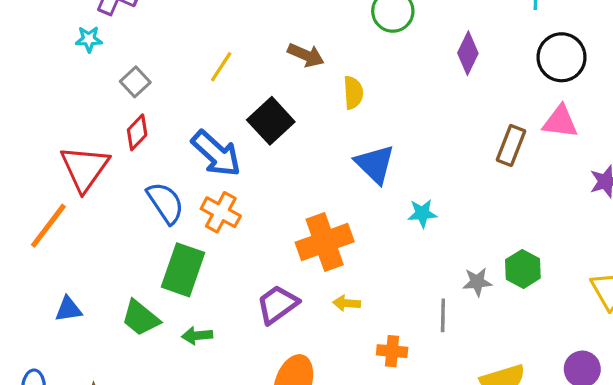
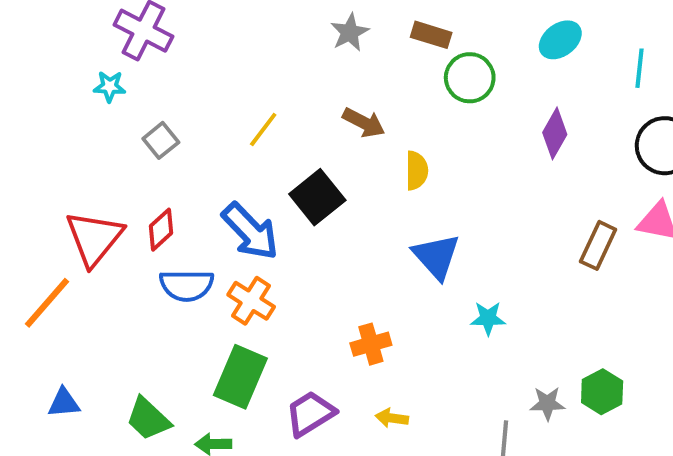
red diamond: (137, 132) -> (161, 230), moved
blue semicircle: (165, 203) -> (187, 285), turned 120
orange cross: (325, 242) -> (371, 344), size x0.6
green rectangle: (183, 270) -> (240, 377), moved

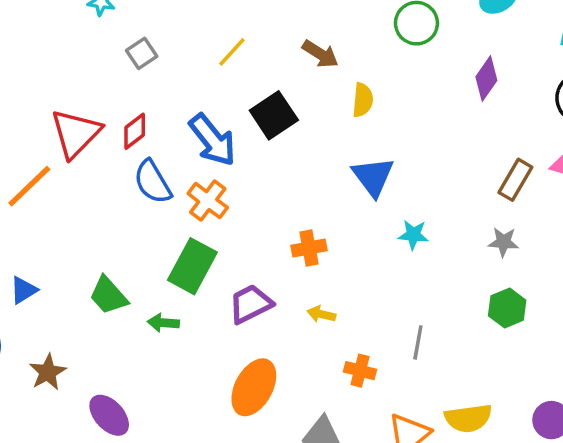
blue semicircle: (187, 285) -> (153, 182), turned 54
blue triangle: (64, 403) -> (24, 290), moved, turned -32
gray star: (547, 403) -> (503, 242), moved

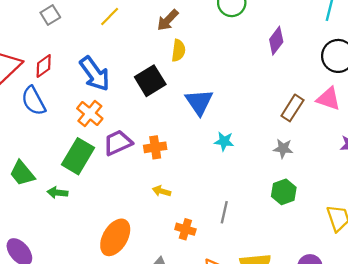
brown arrow: (320, 54) -> (168, 20), turned 100
yellow semicircle: (363, 100) -> (178, 50), moved
black square: (274, 115) -> (150, 81), moved
blue semicircle: (153, 182) -> (33, 101), moved
purple trapezoid: (250, 304) -> (118, 143), moved

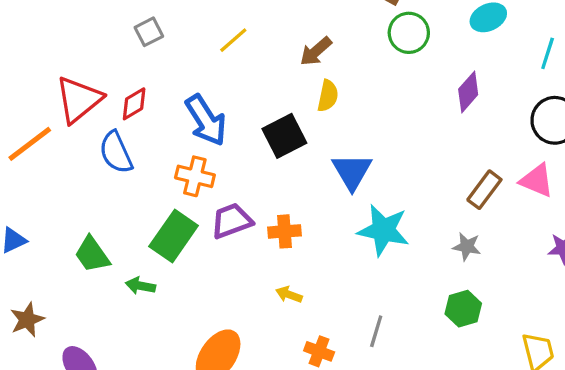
orange cross: (90, 113) -> (195, 176), turned -30
cyan star: (224, 141) -> (383, 230), size x1.8

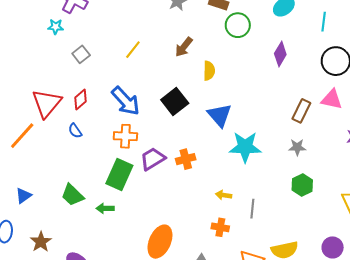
yellow semicircle: (328, 96) -> (209, 71), moved
blue semicircle: (116, 152) -> (75, 131), size x0.6
yellow arrow: (289, 295) -> (224, 195), moved

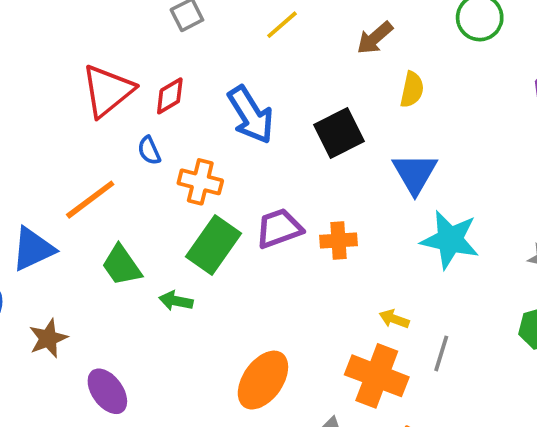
orange line: (22, 136) -> (90, 200), moved
orange cross: (125, 136) -> (200, 182), moved
blue triangle: (23, 196) -> (33, 249), size x1.5
orange cross: (220, 227) -> (377, 376), size x1.8

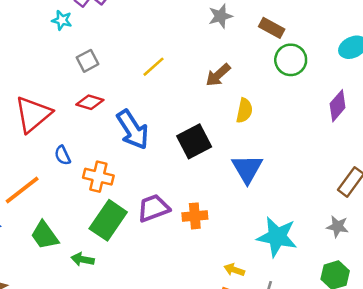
red diamond: (170, 96) -> (90, 102), moved, turned 48
cyan star: (450, 240) -> (277, 237), moved

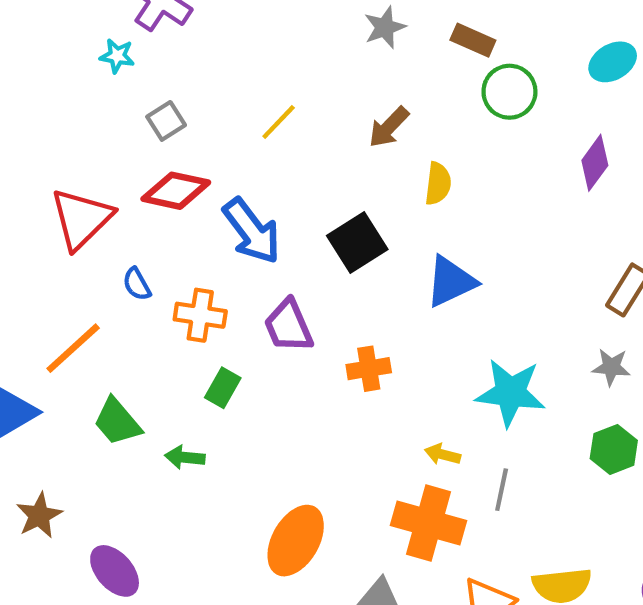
red diamond: (90, 102) -> (176, 191), size x1.4
blue triangle: (247, 169) -> (451, 282), turned 40
purple trapezoid: (153, 208) -> (288, 326), moved, turned -88
green rectangle: (108, 220) -> (223, 388), size x0.6

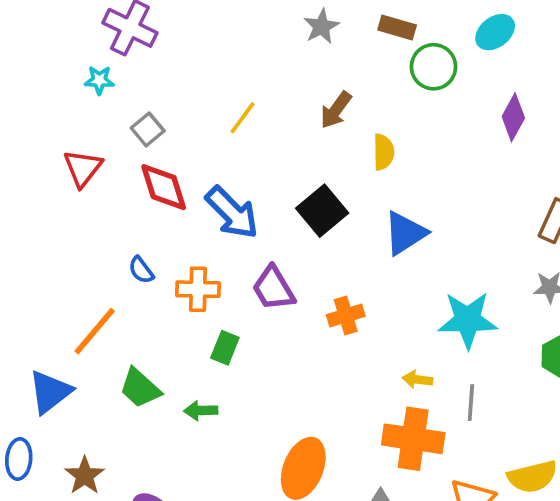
cyan ellipse: (613, 62) -> (495, 32), moved
red diamond: (176, 191) -> (164, 187), turned 68
red triangle: (81, 219) -> (83, 168), moved, size x0.7

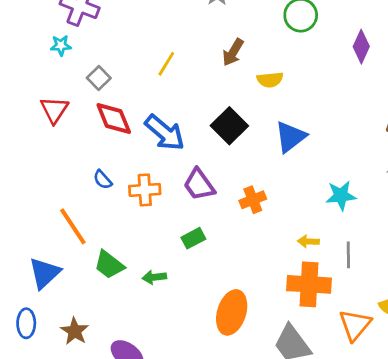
yellow semicircle: (384, 152) -> (270, 80), turned 90
cyan star: (468, 320) -> (341, 195), size x0.7
orange line: (95, 331) -> (73, 226), turned -69
green rectangle: (225, 348) -> (193, 238), moved, turned 45

